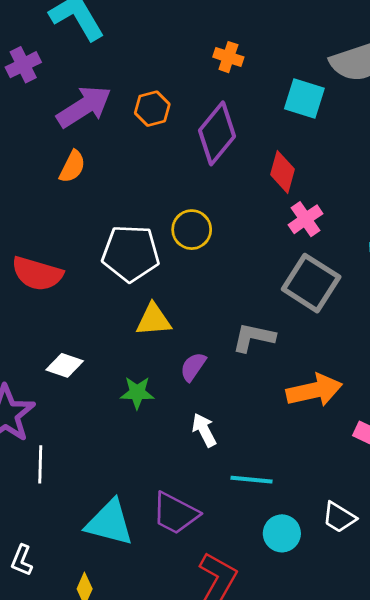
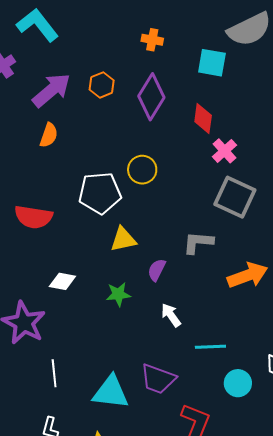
white line: (40, 464) -> (54, 373), moved

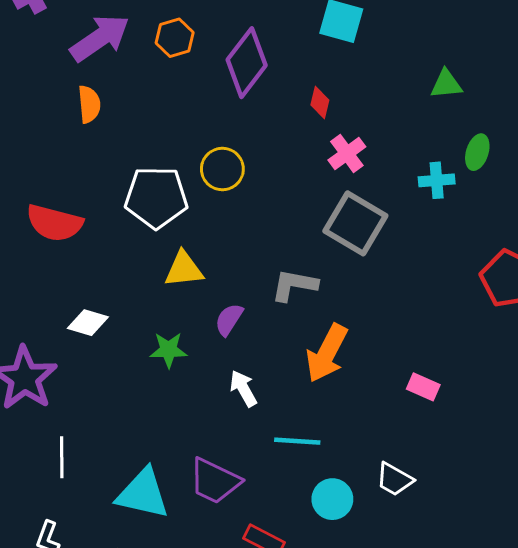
red diamond: (203, 119) -> (320, 102), size x0.7
orange semicircle: (49, 135) -> (89, 104), turned -30
orange arrow: (248, 275) -> (327, 353), moved, turned 132

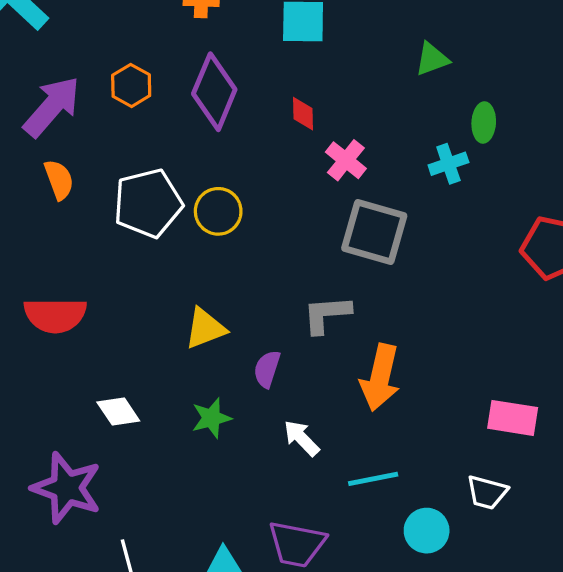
white pentagon: (156, 197) -> (148, 203), moved
white diamond: (88, 323) -> (118, 412), turned 54
pink rectangle: (423, 387) -> (513, 418), moved, size x1.4

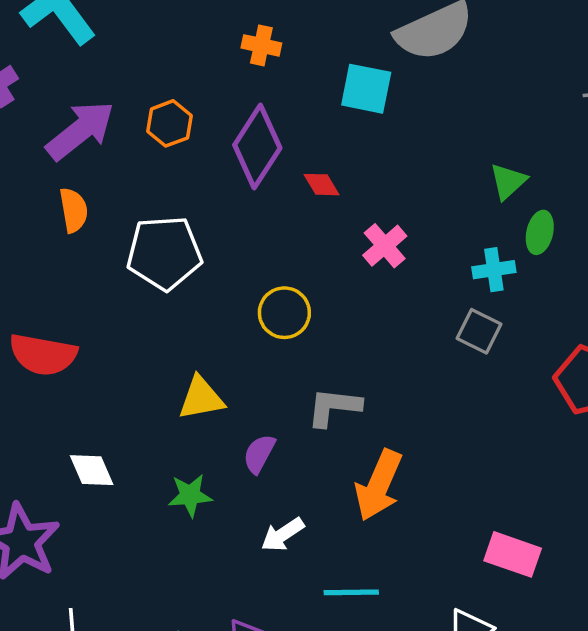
green triangle: (432, 59) -> (508, 181), moved, turned -33
red diamond: (303, 114) -> (321, 185), moved, turned -40
yellow circle: (218, 211) -> (284, 313), moved
gray square: (374, 232) -> (479, 331), moved, size x0.6
white arrow: (301, 438) -> (283, 535), turned -90

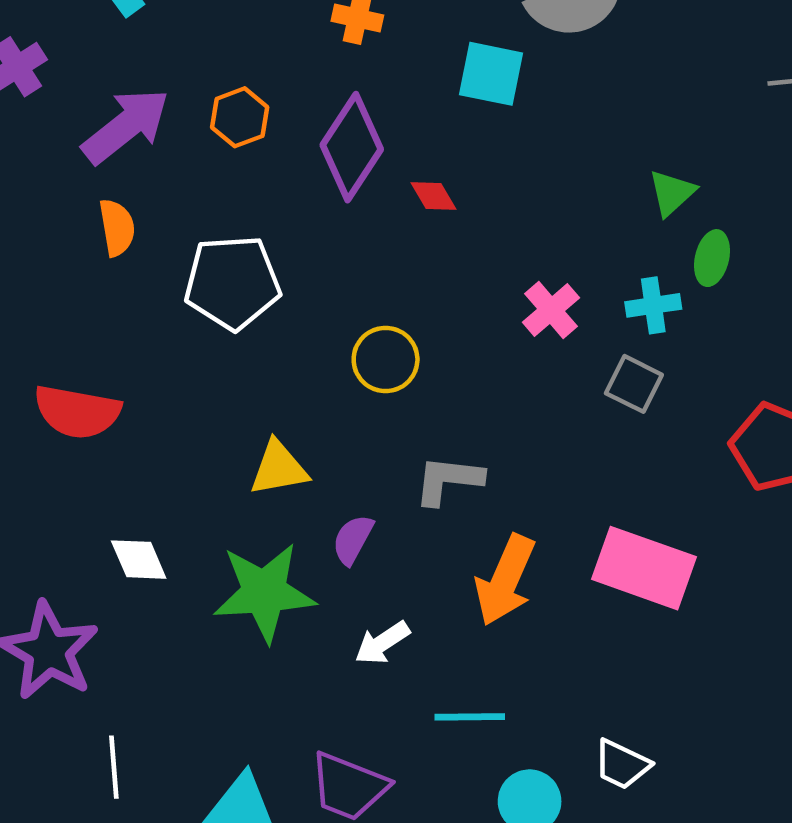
pink cross: (385, 246) -> (551, 310), moved
green star: (190, 495) -> (264, 592), size x1.8
pink rectangle: (513, 554) -> (644, 568), moved, size x1.4

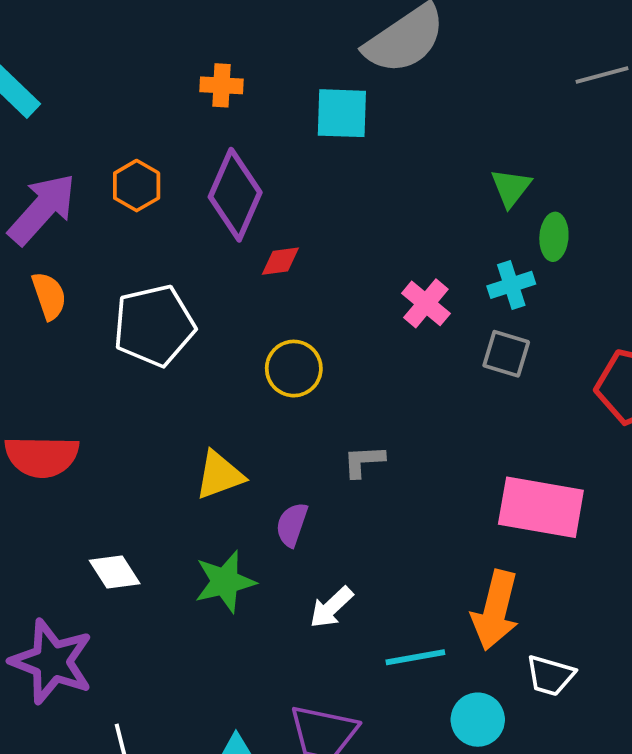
red diamond: (434, 196) -> (280, 261), moved, turned -57
gray L-shape: (448, 480) -> (364, 461), size x0.7
orange arrow: (505, 580) -> (495, 610), moved
green star: (264, 592) -> (225, 582), size x0.7

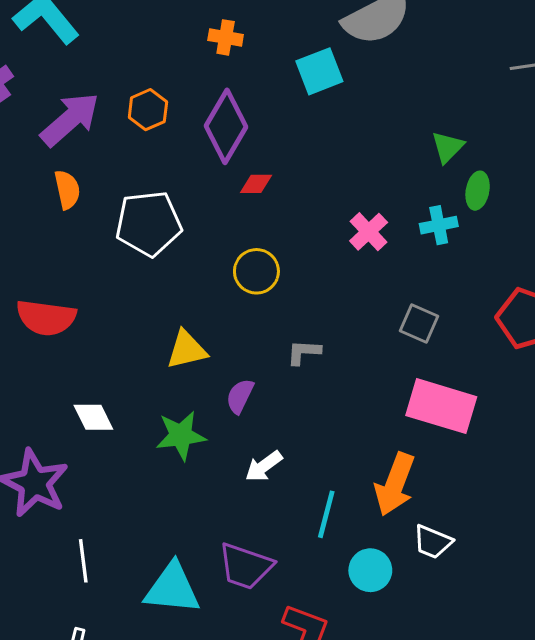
cyan square: (342, 113) -> (319, 71), turned -30
gray square: (506, 354) -> (419, 323), moved
cyan line: (415, 657) -> (326, 514), turned -72

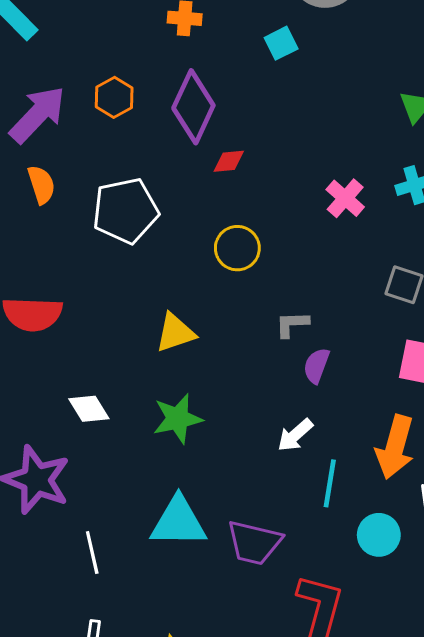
cyan square: (319, 71) -> (281, 43), size x0.7
purple semicircle: (240, 396) -> (316, 366), moved
white arrow: (264, 466) -> (295, 435), moved
cyan triangle: (172, 588) -> (178, 522), moved

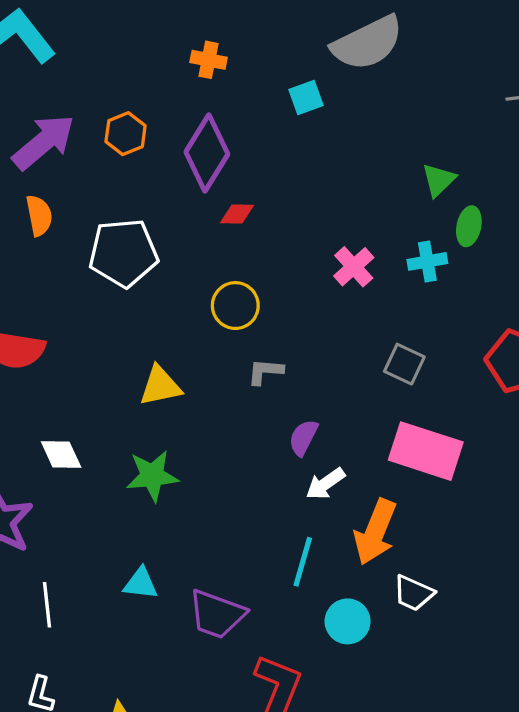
gray L-shape: (292, 324) -> (265, 371), moved
white arrow: (295, 435) -> (325, 484), moved
cyan triangle: (178, 522) -> (141, 583), size x0.6

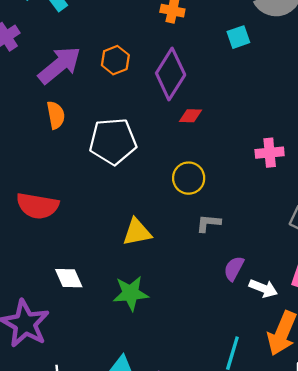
pink cross: (354, 267) -> (270, 153), turned 36
white arrow: (325, 484) -> (263, 288), moved, turned -124

